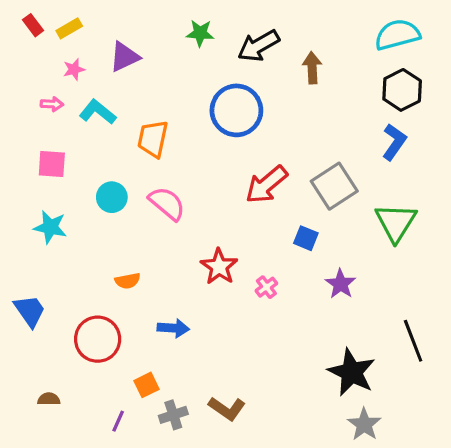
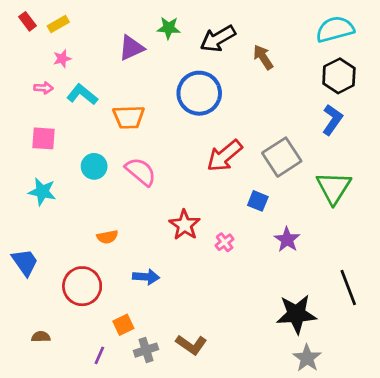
purple triangle: (124, 57) -> (131, 48), moved
brown arrow: (312, 68) -> (263, 57), turned -30
orange trapezoid: (153, 139) -> (129, 117), turned -104
black star: (352, 372) -> (296, 314), turned -30

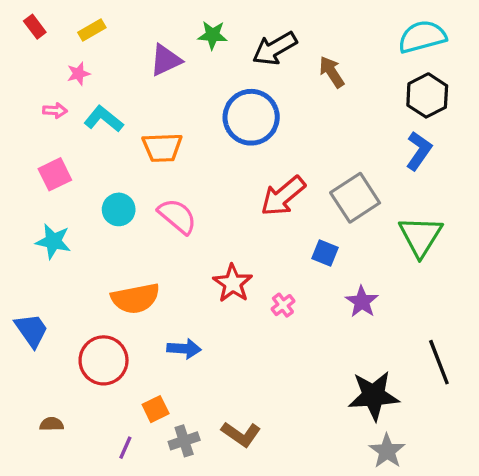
yellow rectangle: (58, 24) -> (92, 30), moved
pink square: (44, 138) -> (55, 174), turned -30
orange semicircle: (107, 237) -> (135, 298), size x1.8

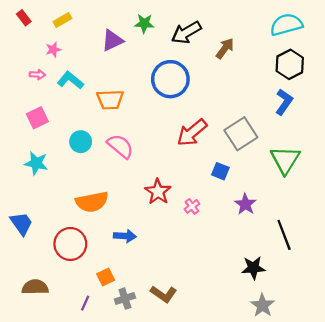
brown arrow: (332, 72) -> (225, 48), turned 70
black line: (439, 362) -> (284, 235), moved
black star: (374, 396) -> (253, 268), size x0.7
brown semicircle: (52, 424) -> (35, 287), size x1.6

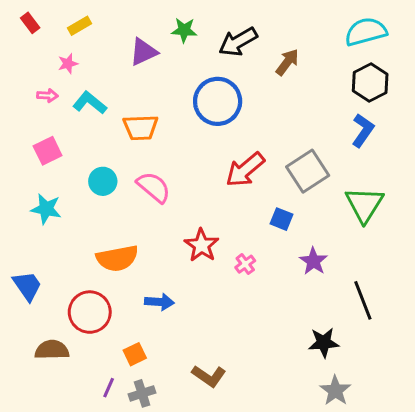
brown semicircle: (35, 287) -> (52, 350), moved
gray cross: (125, 299) -> (142, 393), moved

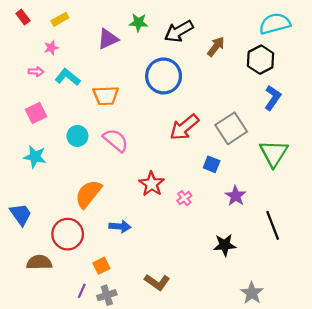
black hexagon: (370, 82) -> (261, 60), moved
orange semicircle: (117, 258) -> (88, 194), turned 140
black star: (324, 343) -> (225, 245), moved

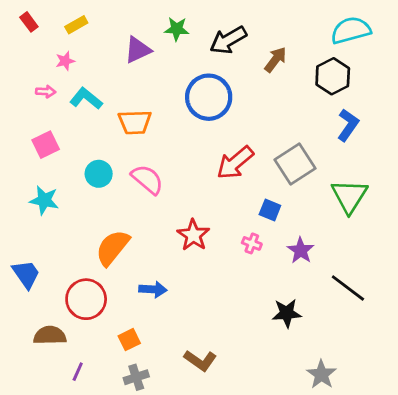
pink cross: (184, 198) -> (252, 243), moved, turned -32
black line: (273, 225) -> (348, 288), turned -32
purple line: (82, 291) -> (78, 372), moved

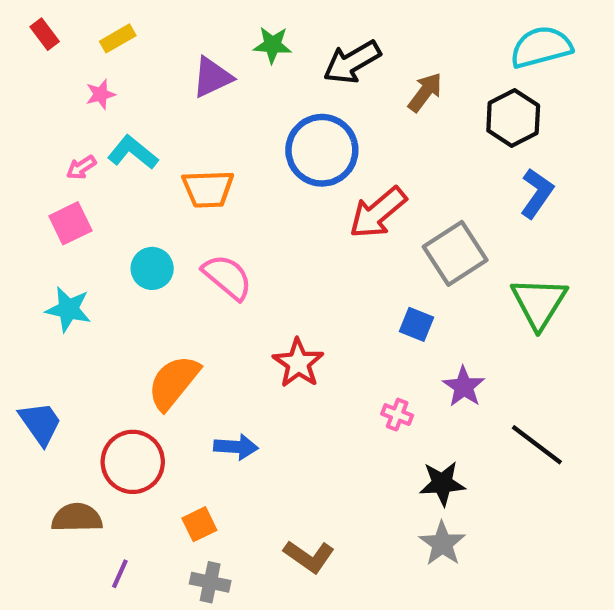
pink arrow: (46, 92) -> (81, 167), moved, turned 144
red arrow: (235, 163) -> (378, 213), moved
pink cross: (252, 243) -> (397, 415), moved
gray star: (321, 374) -> (442, 544), moved
gray cross: (136, 377) -> (210, 582), turned 30

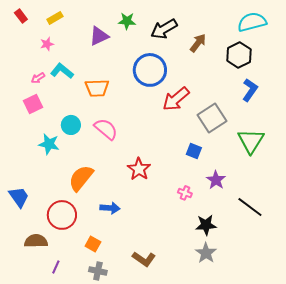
cyan star: (68, 309) -> (49, 144), moved
orange square: (199, 524) -> (93, 244), turned -35

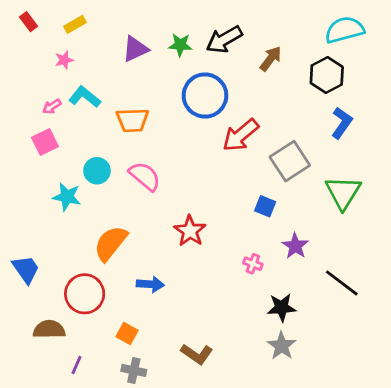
green star: (127, 21) -> (180, 45), moved

